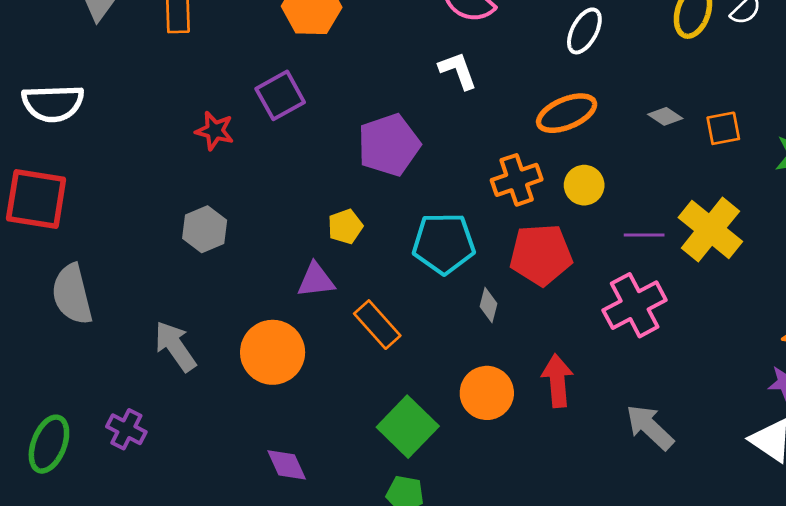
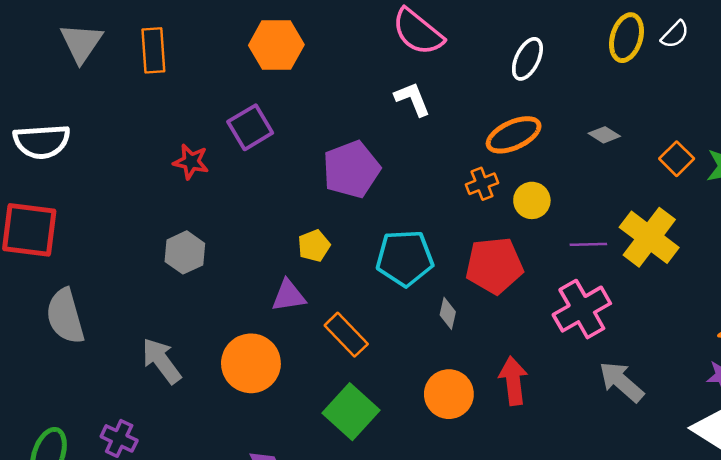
orange square: (723, 128) -> (677, 159), moved, turned -32
orange cross: (517, 180) -> (482, 184), moved, size x0.7
green square: (408, 427) -> (351, 412), moved
gray arrow: (650, 427) -> (621, 382), moved

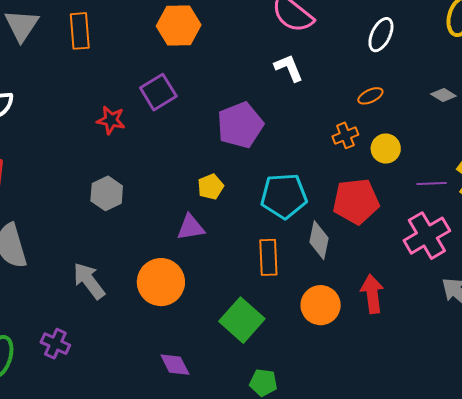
orange ellipse: (514, 135) -> (370, 96), size x0.6
gray diamond: (448, 313) -> (319, 240), size x1.5
orange rectangle: (346, 335) -> (268, 257), moved, turned 42

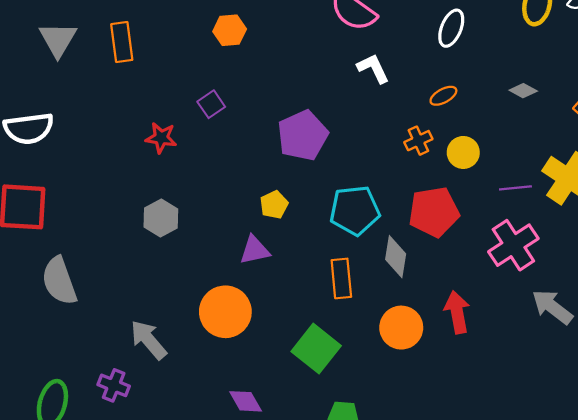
orange hexagon: (179, 26) -> (230, 30), size x0.7
white L-shape: (289, 68) -> (373, 68), moved
purple square: (158, 92) -> (211, 104), size x0.7
gray arrow: (89, 281) -> (148, 340), moved

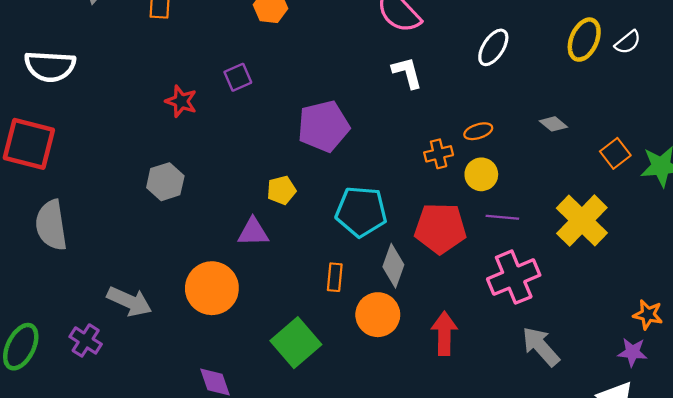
orange ellipse: (443, 96) -> (478, 131), moved
purple line: (515, 188) -> (502, 217), moved
orange rectangle: (341, 278) -> (335, 277), size x0.7
orange circle: (401, 328) -> (378, 315), moved
gray arrow: (148, 340) -> (129, 301), turned 144

